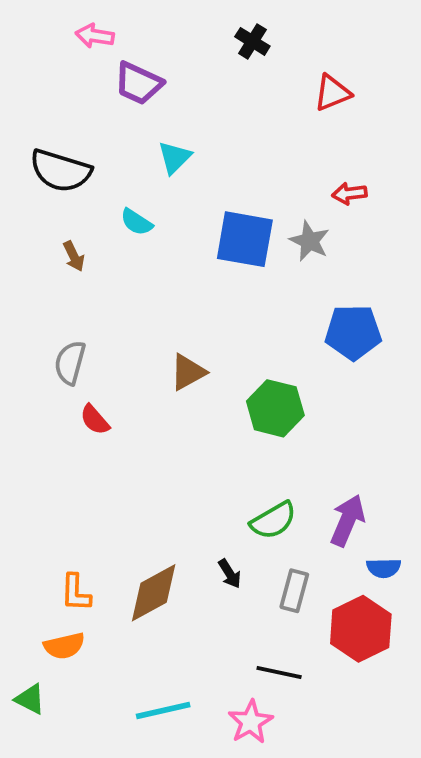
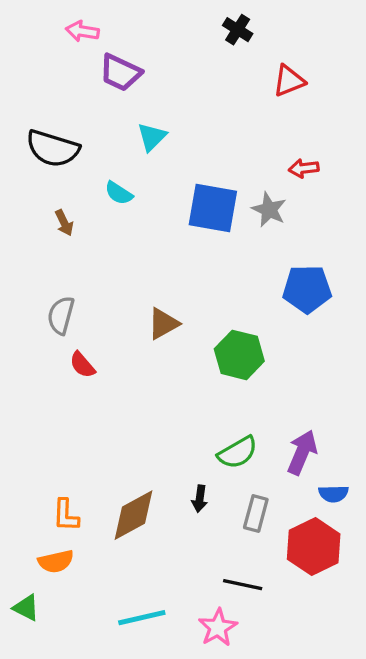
black cross: (252, 41) -> (238, 30), moved
black arrow: (230, 574) -> (200, 499), turned 40

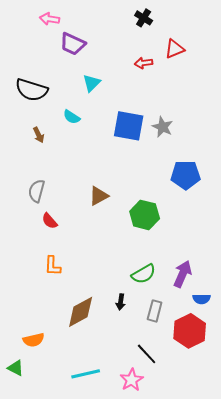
red arrow: (304, 168) -> (144, 63), moved
orange L-shape: (66, 515) -> (53, 266), moved
black line: (243, 585) -> (147, 354), turned 35

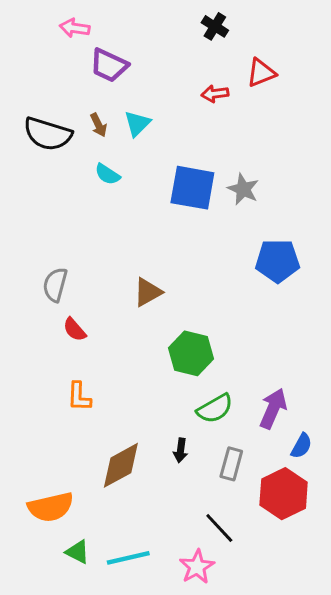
brown arrow: (39, 135) -> (98, 125), moved
green hexagon: (145, 215) -> (191, 353), moved
blue semicircle: (202, 299) -> (301, 446), turned -60
orange semicircle: (34, 340) -> (51, 507), size x1.4
green triangle: (16, 368) -> (78, 552), moved

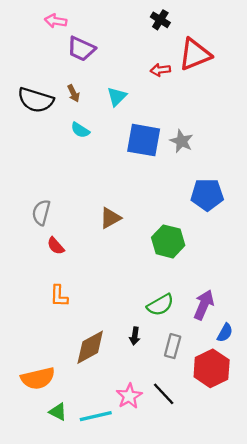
red triangle: (261, 73) -> (195, 54), size x1.5
cyan triangle: (137, 124) -> (117, 97), moved
green hexagon: (191, 353) -> (168, 241), moved
pink star: (197, 567) -> (129, 396), moved

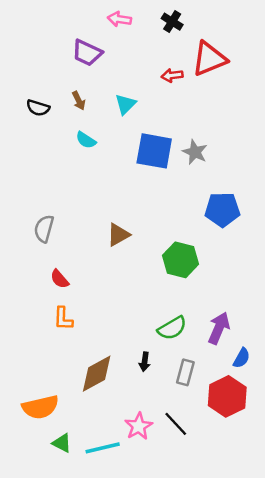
pink arrow: (56, 21) -> (119, 19), moved
black semicircle: (36, 100) -> (38, 108), size x0.6
red semicircle: (56, 246) -> (60, 279), moved

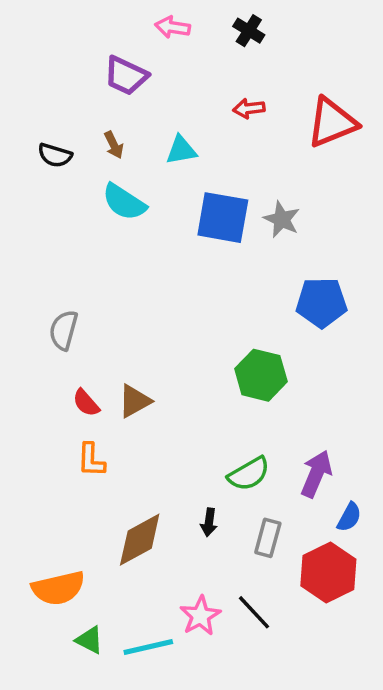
red triangle: (209, 59) -> (332, 122), moved
cyan triangle: (125, 104) -> (181, 150), turned 35
cyan semicircle: (86, 140) -> (124, 202), size x1.5
brown triangle: (118, 235) -> (135, 401), moved

